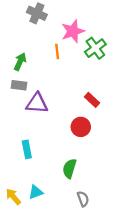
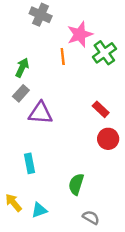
gray rectangle: (19, 85) -> (21, 93), turned -56
red circle: (81, 127) -> (108, 139), moved
yellow arrow: (13, 197) -> (14, 203), moved
gray semicircle: (83, 199) -> (91, 217), turned -40

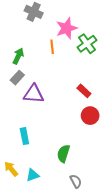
gray semicircle: (91, 217) -> (76, 181), turned 32

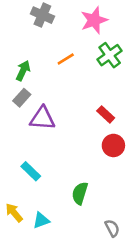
pink star: (66, 28) -> (94, 20), moved
orange line: (52, 47) -> (66, 59), turned 64
cyan rectangle: (24, 136) -> (31, 171), turned -35
gray semicircle: (76, 181) -> (112, 228), moved

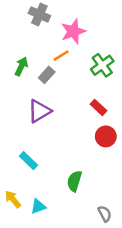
pink star: (94, 20) -> (73, 31), moved
green cross: (110, 55) -> (102, 65), moved
gray rectangle: (22, 98) -> (47, 75), moved
purple triangle: (42, 118) -> (39, 111), turned -35

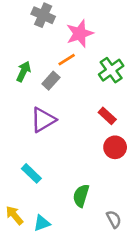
gray semicircle: (105, 214) -> (114, 219), moved

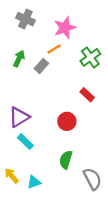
gray cross: (43, 15) -> (25, 19), moved
purple triangle: (43, 120) -> (19, 117), moved
red circle: (115, 147) -> (67, 121), moved
gray semicircle: (114, 219) -> (92, 179), size x1.5

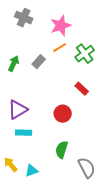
orange line: (54, 49) -> (60, 48), moved
green arrow: (19, 59) -> (14, 64), moved
cyan rectangle: (25, 142) -> (24, 133), turned -42

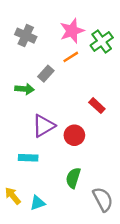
gray cross: (24, 18) -> (26, 36), moved
green cross: (85, 54) -> (102, 41), moved
green arrow: (14, 64) -> (25, 89), moved, turned 70
purple triangle: (18, 110) -> (44, 126), moved

